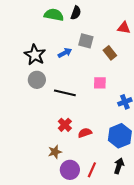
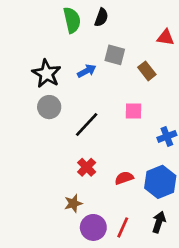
green semicircle: (54, 15) -> (72, 20), turned 66
black line: (65, 93) -> (87, 124), turned -60
red semicircle: (85, 133) -> (124, 178), moved

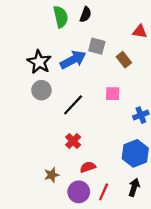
blue arrow: (87, 71) -> (73, 60), size x1.6
red semicircle: (124, 178) -> (88, 167), moved
brown star: (73, 203) -> (52, 175), moved

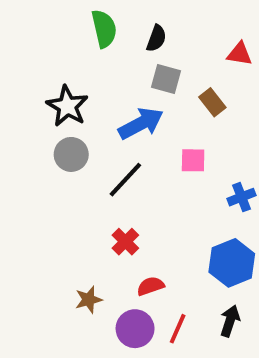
black semicircle: (86, 14) -> (156, 38), moved
blue arrow: (73, 60) -> (141, 123), moved

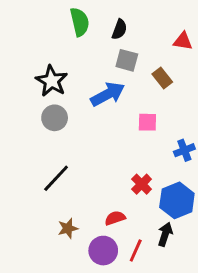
black line: (125, 180) -> (56, 178), moved
red cross: (125, 242) -> (142, 184), moved
black arrow: (230, 321) -> (165, 234), moved

